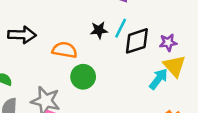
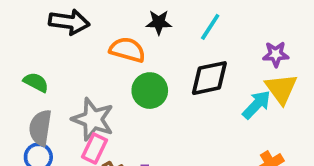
black star: (99, 30) -> (159, 22), moved
black diamond: (137, 41) -> (209, 78), moved

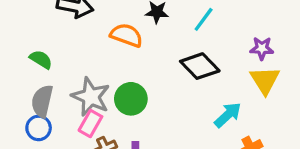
black diamond: (209, 78) -> (200, 66), turned 54
green circle: (150, 91) -> (131, 99), moved
cyan arrow: (257, 105) -> (228, 115), moved

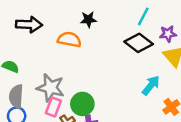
cyan line: (204, 19) -> (143, 16), moved
black diamond: (200, 66) -> (139, 43), moved
green circle: (131, 99) -> (82, 104), moved

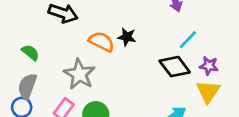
black star: (88, 20) -> (127, 37), moved
gray star: (51, 88) -> (79, 74), moved

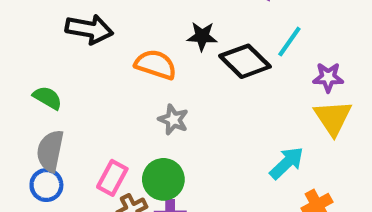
black star: (127, 37) -> (202, 36), moved
black diamond: (175, 67) -> (245, 61), moved
gray star: (79, 74) -> (173, 120), moved, size x0.6

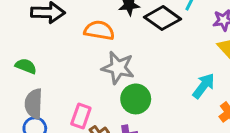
gray star: (173, 120) -> (118, 68), size x1.5
green circle: (163, 179) -> (136, 99), moved

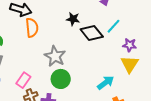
orange semicircle: (99, 30) -> (32, 28), moved, turned 60

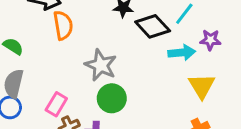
yellow triangle: (130, 64) -> (202, 86), moved
cyan arrow: (106, 83) -> (182, 53), moved, turned 36

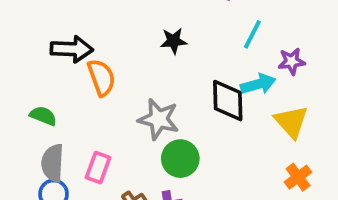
black diamond: (153, 26) -> (228, 101), moved, turned 52
pink rectangle: (56, 104) -> (98, 168), moved

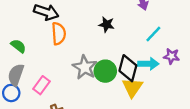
yellow triangle: (291, 122) -> (132, 87), moved
green circle: (180, 159) -> (105, 71), moved

